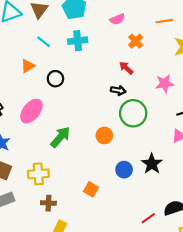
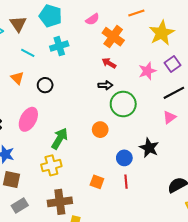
orange cross: (136, 41) -> (113, 37), size x1.5
orange triangle: (28, 66) -> (17, 78), turned -32
yellow cross: (38, 174) -> (51, 165), moved
brown cross: (48, 203) -> (60, 202), size x1.6
red line: (148, 218) -> (126, 182), moved, turned -48

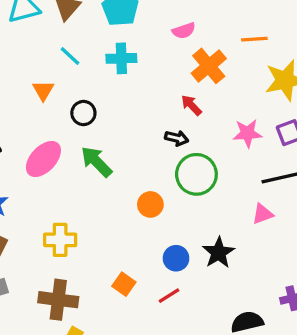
green arrow: (60, 138) -> (96, 162), moved, turned -90
red line: (126, 182) -> (169, 296), turned 48

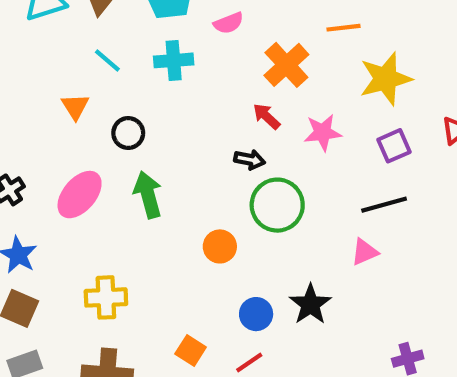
pink semicircle: (184, 31) -> (229, 23), moved
pink star: (247, 133) -> (323, 132), moved
green arrow: (96, 162) -> (148, 195), turned 32

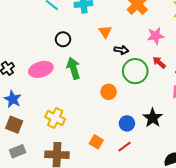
orange triangle: (75, 107) -> (105, 32), moved
red arrow: (267, 116) -> (159, 62), moved
pink ellipse: (80, 195) -> (41, 69), turned 35
yellow cross: (106, 297) -> (55, 118), turned 30

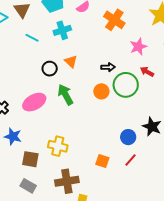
orange triangle: (105, 32) -> (71, 61), moved
orange circle: (109, 92) -> (101, 91), moved
brown square: (14, 125) -> (30, 159), moved
gray rectangle: (18, 151) -> (28, 186), turned 63

